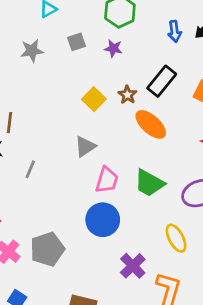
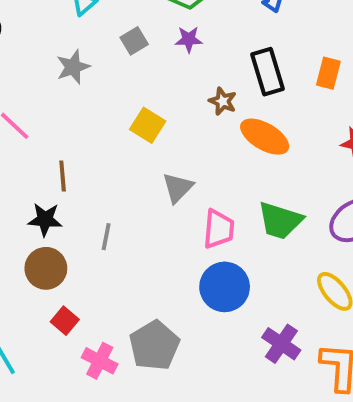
black rectangle: (162, 81) -> (268, 72), turned -44
yellow square: (94, 99) -> (148, 125), moved

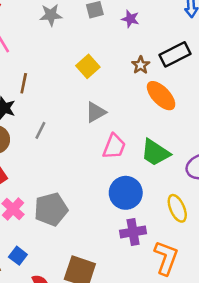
black rectangle: (268, 72) -> (175, 54), turned 64
blue circle: (225, 287) -> (126, 193), moved
purple cross: (281, 344) -> (133, 232), turned 30

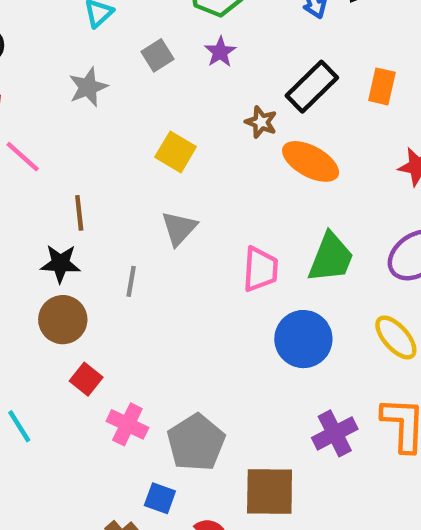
purple star: (130, 19) -> (220, 52), turned -30
gray triangle: (96, 112) -> (179, 228), moved
green trapezoid: (155, 153) -> (331, 258), turned -84
gray pentagon: (51, 209) -> (196, 443), moved
purple cross: (133, 232) -> (335, 433), moved

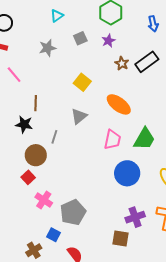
brown star: (261, 122) -> (122, 63), moved
orange ellipse: (311, 161) -> (119, 104), moved
brown circle: (63, 320) -> (36, 155), moved
brown square: (270, 492) -> (121, 238), moved, size x0.7

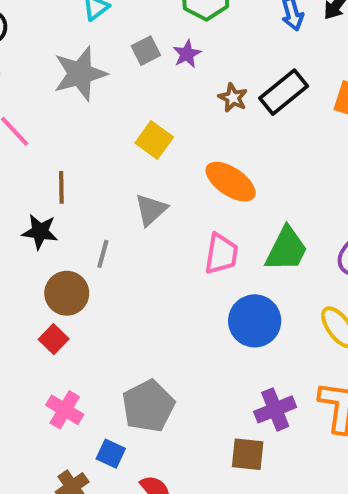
purple star: (108, 41) -> (187, 54), moved
gray star: (48, 48) -> (80, 74), size x1.5
pink cross: (44, 200) -> (65, 410), moved

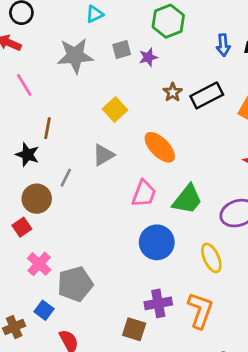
pink cross: (65, 410) -> (39, 264), moved

